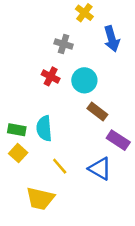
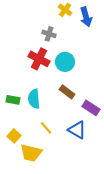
blue arrow: (112, 39) -> (86, 17), moved
red cross: (51, 76) -> (39, 59), size x1.5
brown rectangle: (97, 112) -> (67, 92), moved
yellow square: (18, 153) -> (14, 136), moved

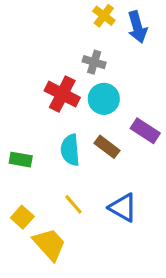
gray cross: (49, 34) -> (94, 62), moved
cyan semicircle: (34, 99) -> (70, 150), moved
purple rectangle: (91, 108) -> (145, 131), moved
yellow trapezoid: (31, 153) -> (49, 244), turned -145

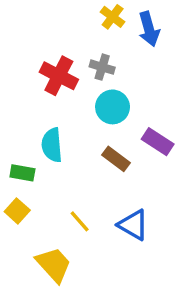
red cross: (62, 94) -> (59, 76), moved
cyan semicircle: (70, 150) -> (52, 145), moved
yellow square: (22, 217) -> (17, 211), moved

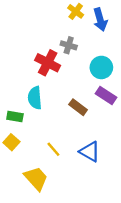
red cross: (59, 76) -> (48, 63), moved
cyan circle: (113, 107) -> (101, 67), moved

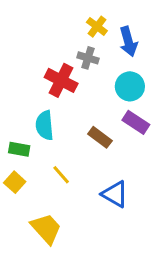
yellow cross: (76, 11) -> (97, 27), moved
blue arrow: (100, 20) -> (128, 42), moved
yellow line: (53, 149) -> (61, 175), moved

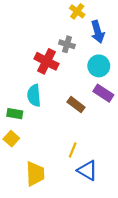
yellow cross: (97, 27) -> (77, 11), moved
yellow line: (61, 175) -> (73, 150), moved, turned 63
blue triangle: (115, 194) -> (87, 170), moved
yellow trapezoid: (46, 229) -> (35, 174), turned 40

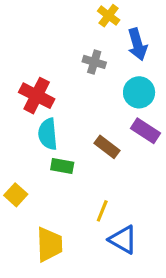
red cross: (47, 61) -> (37, 96), moved
green rectangle: (15, 114) -> (62, 166), moved

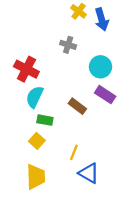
blue arrow: (137, 44) -> (102, 19), moved
cyan semicircle: (48, 134) -> (35, 97), turned 30
yellow square: (16, 195) -> (37, 141), moved

